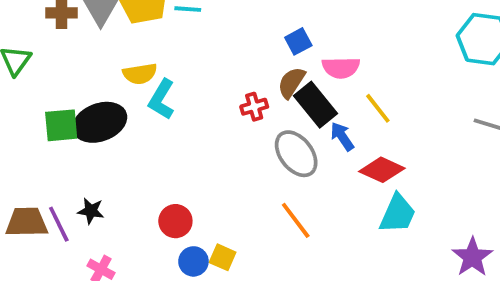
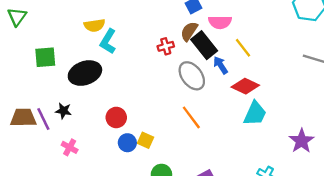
black ellipse: (100, 122) -> (85, 73), moved

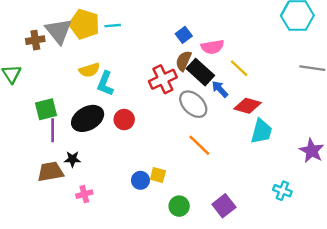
red cross: (166, 46) -> (163, 79), size x1.6
red circle: (116, 117) -> (124, 120), moved
brown trapezoid: (23, 118) -> (50, 172), moved
purple line: (43, 119) -> (53, 130), moved, turned 35
pink cross: (70, 147) -> (84, 194), turned -35

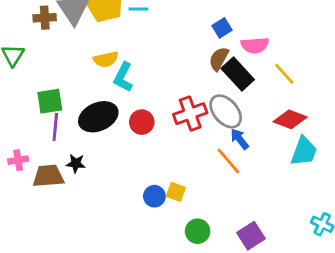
red cross: (163, 79) -> (190, 114), moved
blue arrow: (220, 89) -> (240, 139), moved
pink cross: (84, 194) -> (18, 160), moved

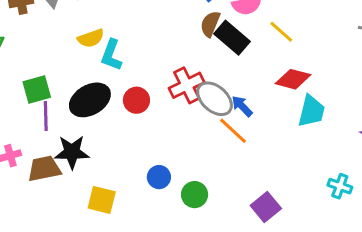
gray ellipse: (226, 111) -> (215, 99), moved
black star: (76, 163) -> (72, 152), size x1.6
yellow square: (176, 192) -> (102, 200), moved, size x1.4
green circle: (198, 231) -> (195, 195), moved

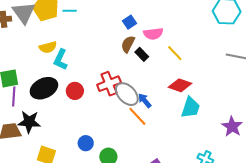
black rectangle: (232, 38) -> (142, 54), size x0.6

